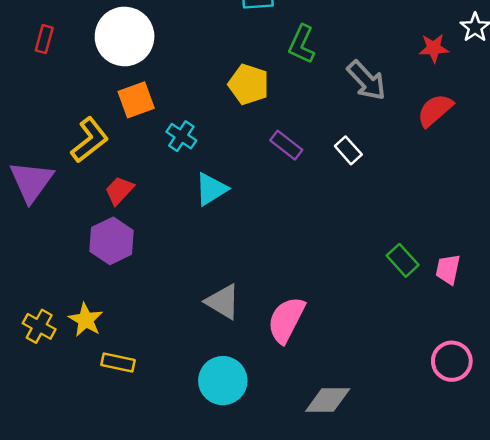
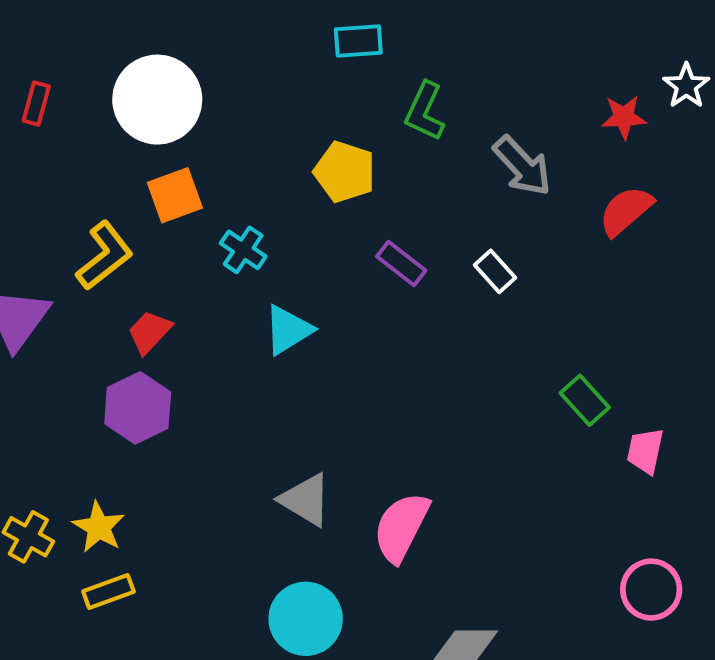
green rectangle: (403, 260) -> (585, 400), moved
yellow rectangle: (118, 363) -> (108, 591), moved, turned -32

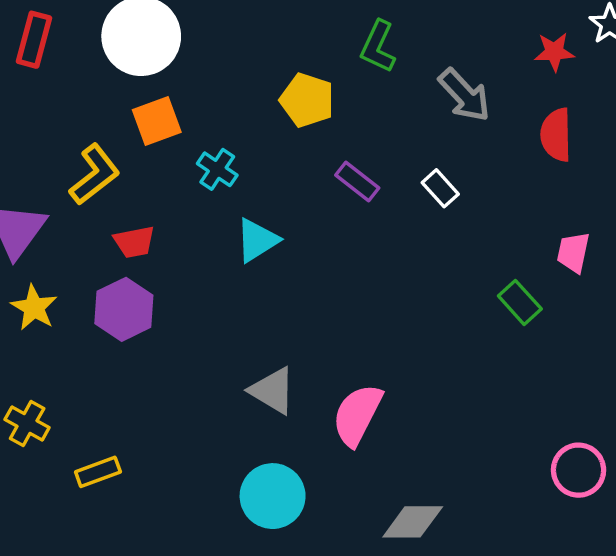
red rectangle: (36, 103) -> (34, 40), size x1.4
red semicircle: (626, 211) -> (556, 135), turned -50
red trapezoid: (149, 332) -> (134, 242), turned -144
pink trapezoid: (645, 451) -> (573, 252), moved
yellow star: (99, 527) -> (34, 308), moved

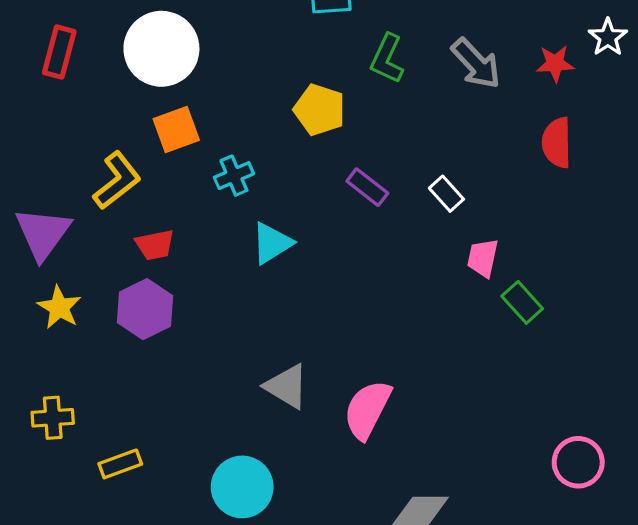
gray arrow: (464, 95) -> (476, 64), moved
cyan cross: (217, 169) -> (234, 176), turned 33
pink trapezoid: (573, 252) -> (483, 258), moved
yellow cross: (27, 423) -> (53, 418), turned -33
cyan circle: (273, 496) -> (242, 487), moved

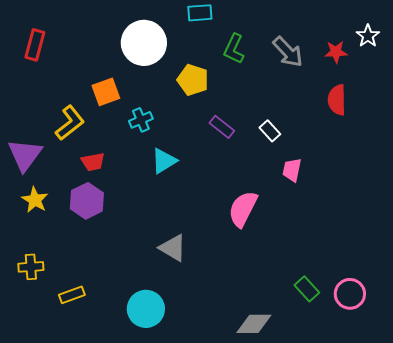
white circle: (161, 49) -> (144, 43), moved
green rectangle: (522, 302) -> (307, 289), moved
pink semicircle: (367, 410) -> (243, 209), moved

